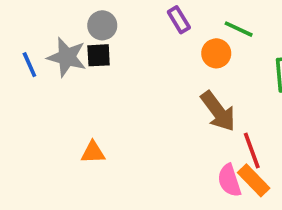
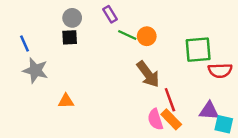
purple rectangle: (179, 20) -> (110, 14), moved
green line: (239, 29) -> (127, 35), moved
gray star: (67, 57) -> (35, 70), moved

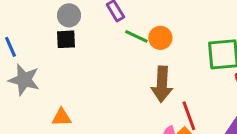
brown arrow: (148, 74) -> (162, 84), turned 40

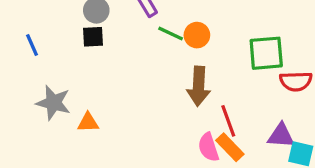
gray star: (24, 80) -> (53, 103), moved

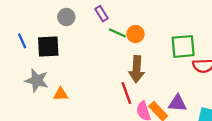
black square: (93, 37) -> (48, 46), moved, size x1.5
red line: (228, 121) -> (126, 93), moved
purple triangle: (281, 136) -> (177, 103), moved

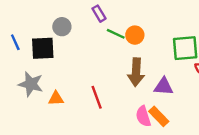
gray circle: (66, 17) -> (62, 27), moved
red line: (126, 93) -> (97, 97), moved
purple triangle: (177, 103) -> (164, 86), moved

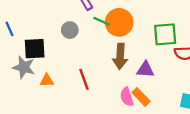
gray circle: (62, 27) -> (70, 30), moved
orange circle: (135, 35) -> (119, 22), size x1.6
black square: (43, 48) -> (35, 49), moved

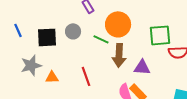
green line: (102, 21) -> (101, 39), moved
black square: (35, 49) -> (47, 37), moved
gray star: (24, 67) -> (31, 65), turned -30

